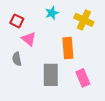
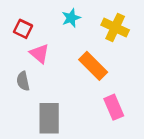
orange rectangle: (68, 48) -> (93, 66), turned -40
gray rectangle: (51, 75) -> (49, 118), moved

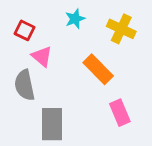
gray semicircle: (23, 81) -> (25, 85), size x1.5

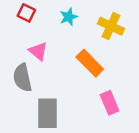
red square: (25, 30) -> (26, 13), moved

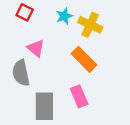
yellow cross: (111, 26) -> (90, 25), moved
pink rectangle: (110, 103) -> (79, 96), moved

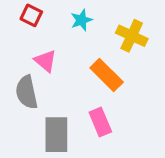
yellow cross: (90, 25) -> (132, 36), moved

